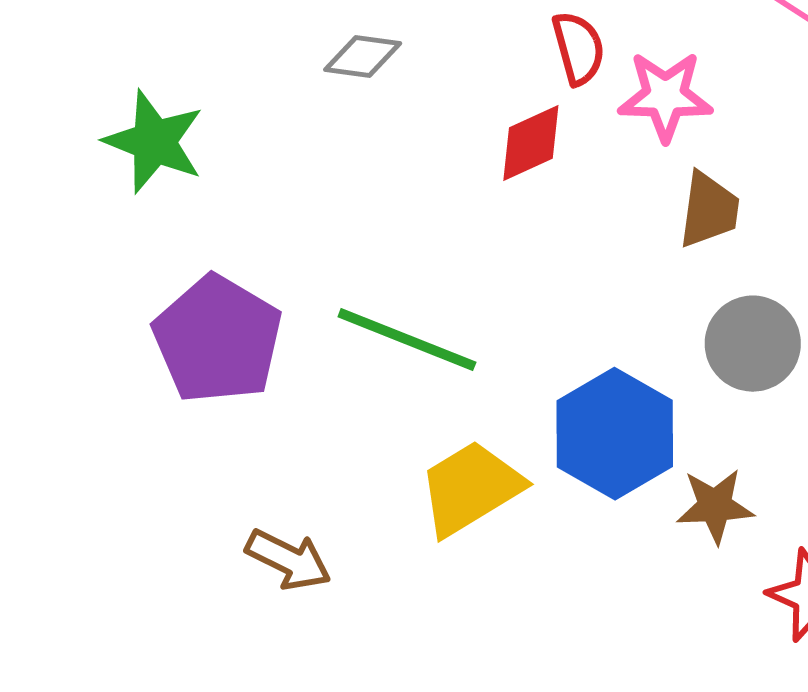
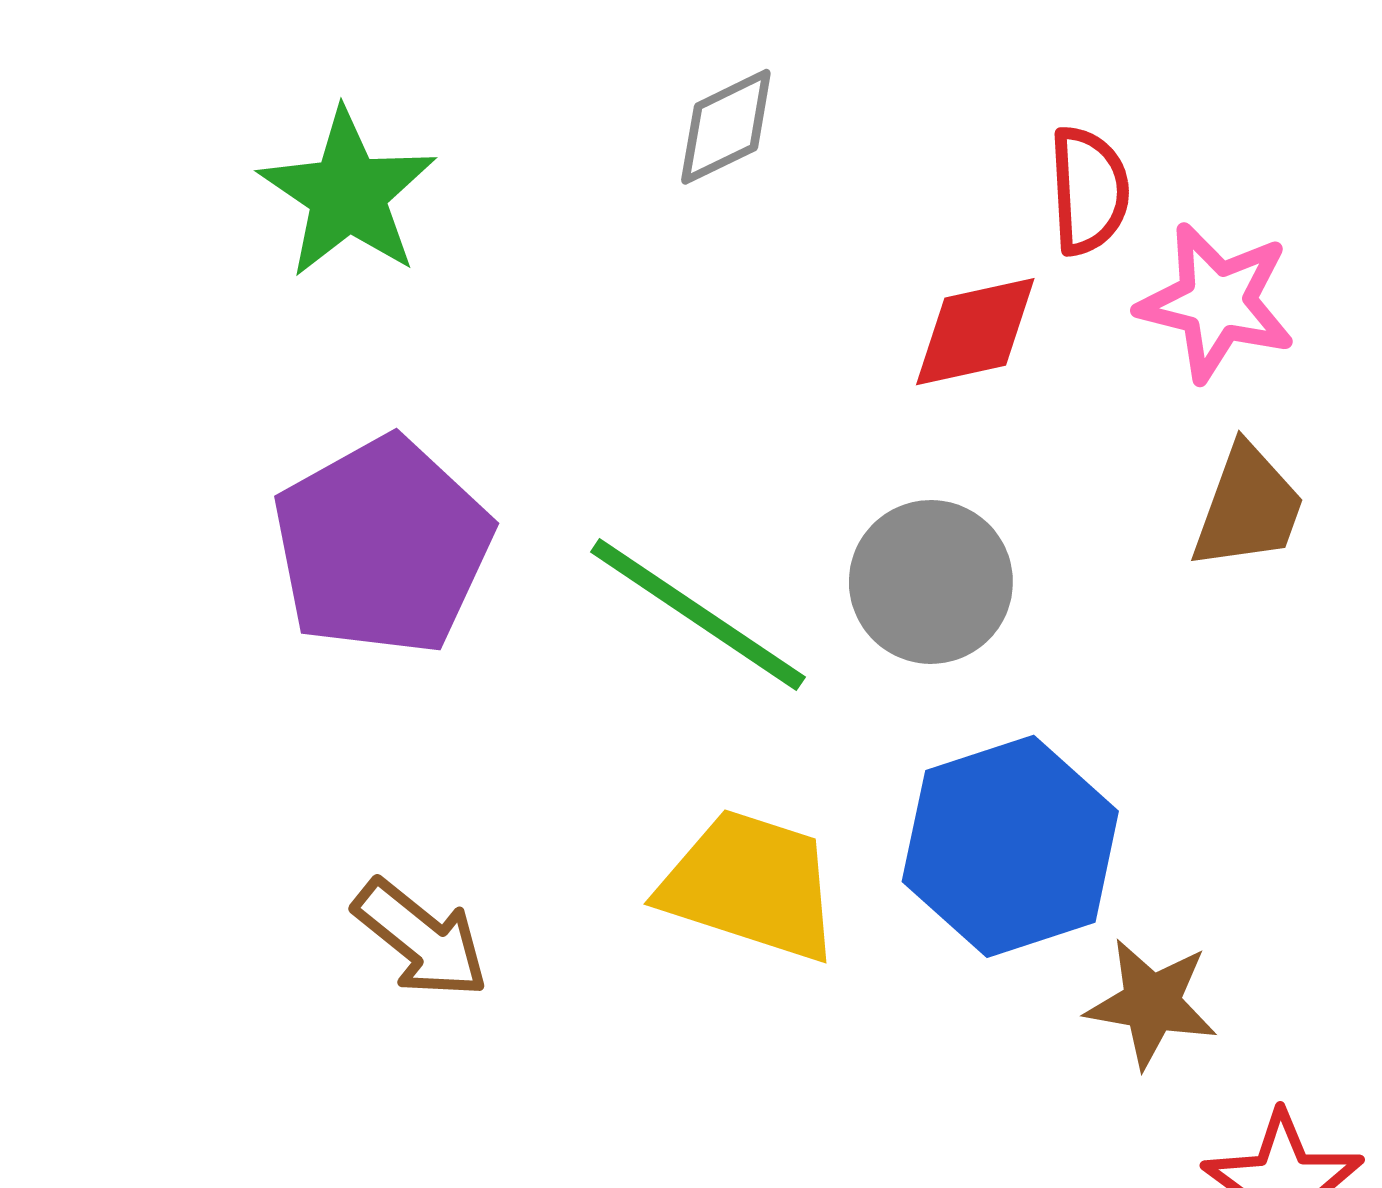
gray diamond: (363, 57) -> (726, 127), turned -46
gray circle: (753, 344) -> (931, 582), moved
yellow trapezoid: (471, 488) -> (750, 885), turned 37

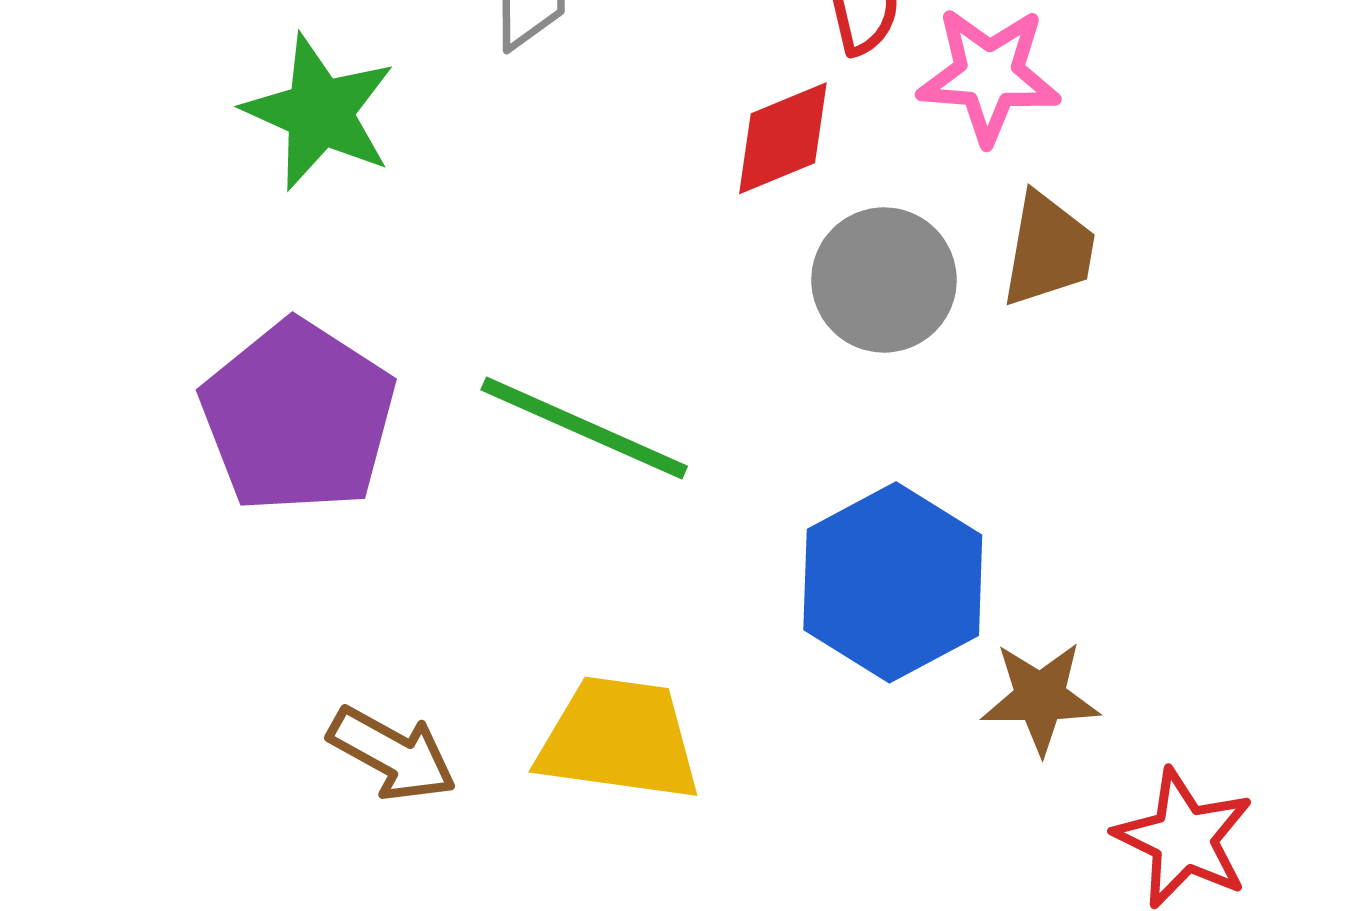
green star: (348, 194) -> (319, 112), moved
gray circle: (931, 582) -> (884, 280), moved
yellow trapezoid: (750, 885) -> (619, 739), moved

